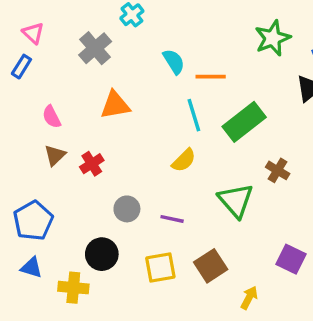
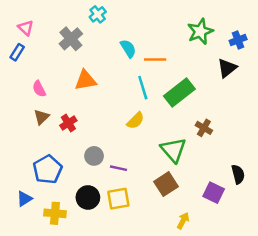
purple line: (172, 219) -> (118, 168), moved
blue pentagon: (33, 221) -> (48, 169), moved
black circle: (102, 254) -> (88, 197), moved
brown square: (211, 266) -> (166, 184), moved
blue triangle: (31, 267) -> (24, 199), turned -49

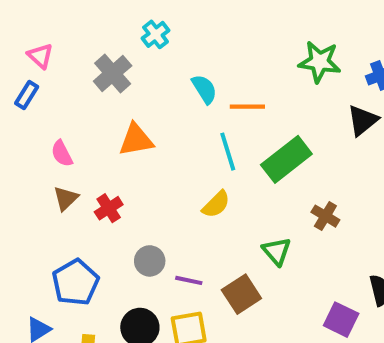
green star: (200, 31) -> (320, 62), turned 30
green triangle: (173, 150) -> (277, 251), size x0.7
brown square: (166, 184) -> (241, 294), moved

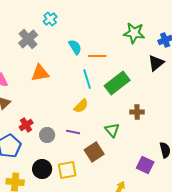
red cross: (109, 208) -> (26, 125), moved
brown cross: (325, 216) -> (137, 112), turned -32
purple line: (189, 280) -> (73, 132), moved

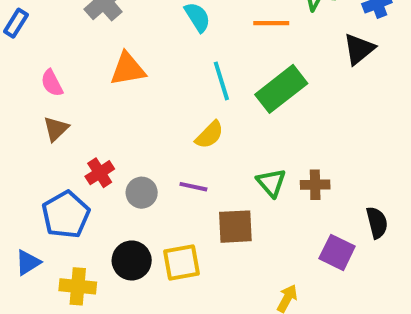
orange line: (97, 56) -> (271, 23), moved
brown cross: (137, 112) -> (315, 185), moved
brown square: (94, 152) -> (235, 227), turned 30

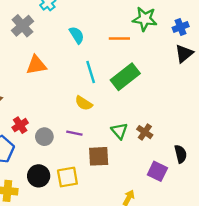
black triangle: (359, 49) -> (184, 54), moved
yellow semicircle: (209, 135) -> (84, 103), turned 78
brown cross: (315, 185) -> (145, 132), turned 35

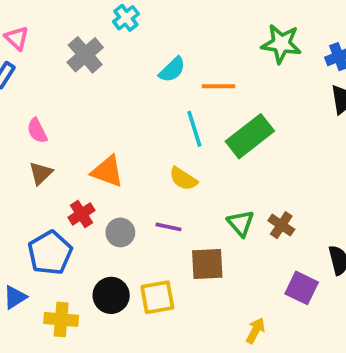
cyan semicircle: (77, 35) -> (172, 70), turned 78
orange line: (119, 39) -> (218, 86), moved
orange triangle: (36, 65) -> (107, 171), moved, turned 30

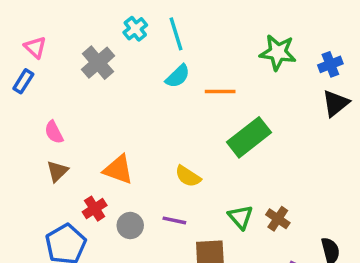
cyan line: (194, 129) -> (176, 34), moved

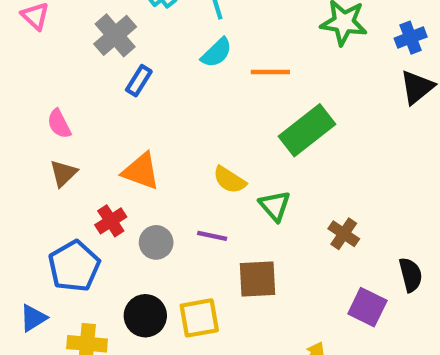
blue rectangle: (23, 81) -> (139, 81), moved
green triangle: (240, 217) -> (275, 206), moved

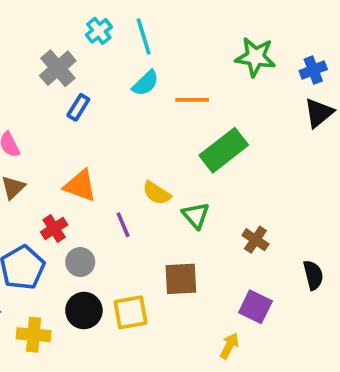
purple line: (212, 236) -> (123, 225), moved, turned 55
gray circle: (156, 242) -> (80, 262), moved
purple square: (367, 307) -> (255, 307), moved

